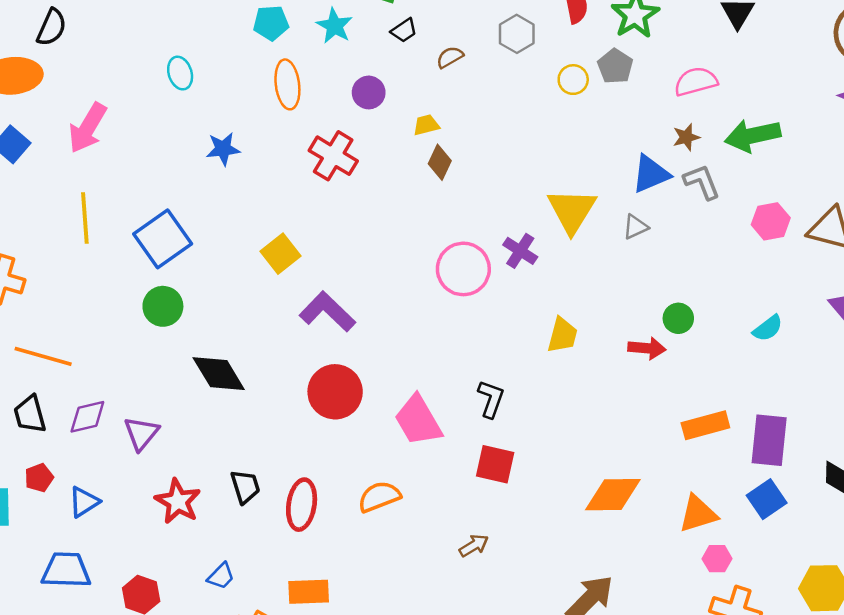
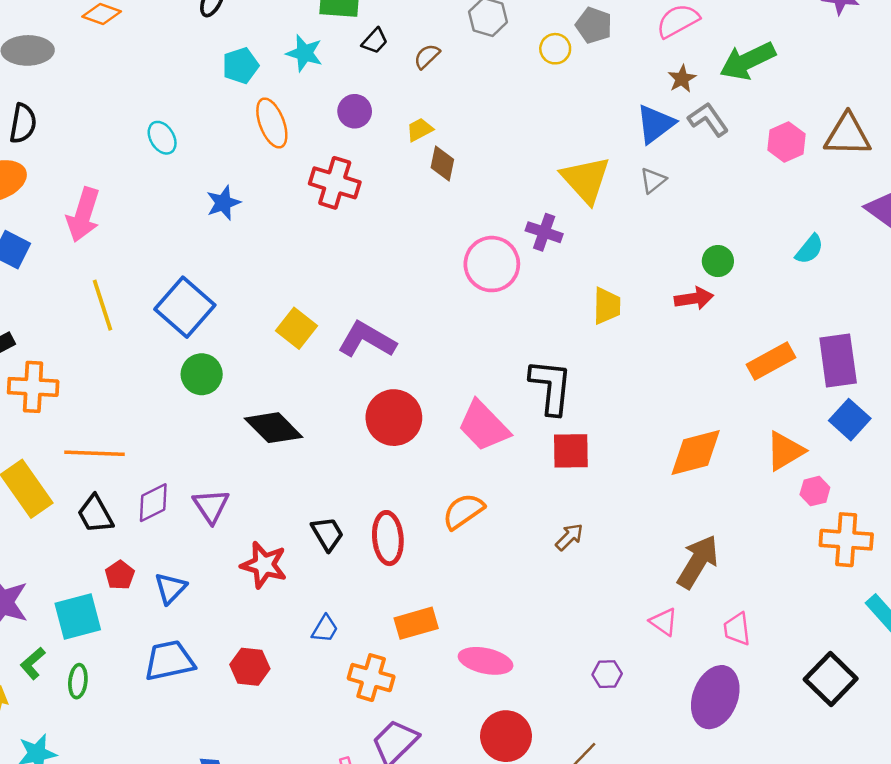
yellow square: (280, 254) -> (296, 328), moved
black L-shape: (491, 399) -> (551, 387), size x1.5

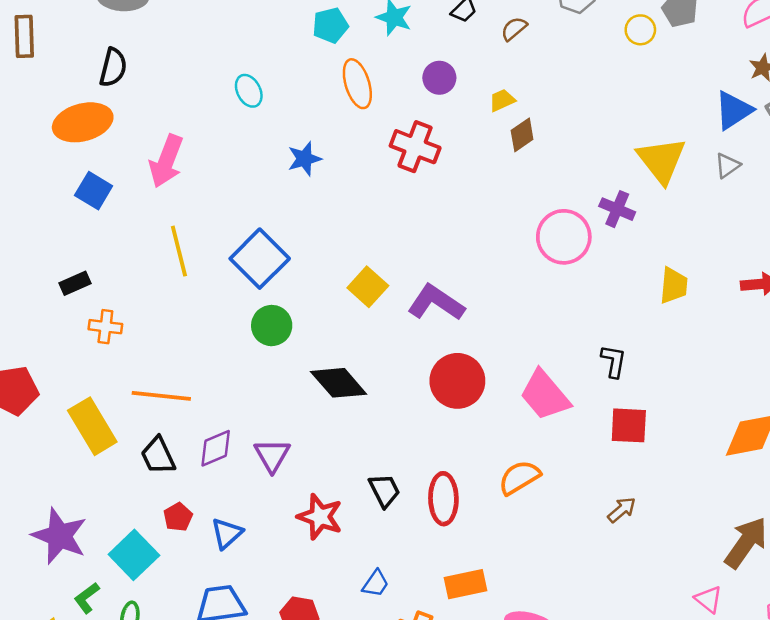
brown diamond: (442, 163) -> (522, 135), turned 40
orange cross: (33, 387) -> (105, 327), size x0.7
black L-shape: (551, 387) -> (613, 361), size x0.6
cyan square: (78, 616) -> (134, 555), turned -33

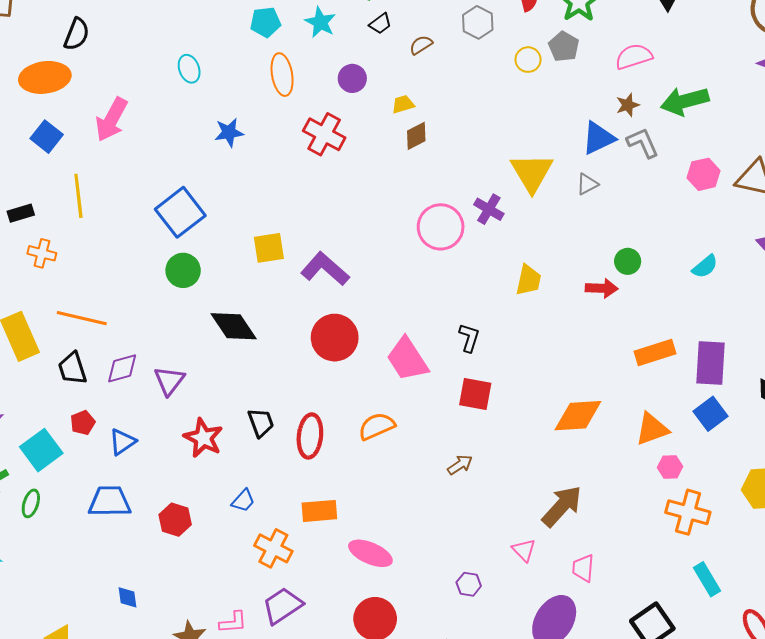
yellow line: (179, 251) -> (78, 196), moved
yellow square: (368, 287) -> (269, 248), turned 32

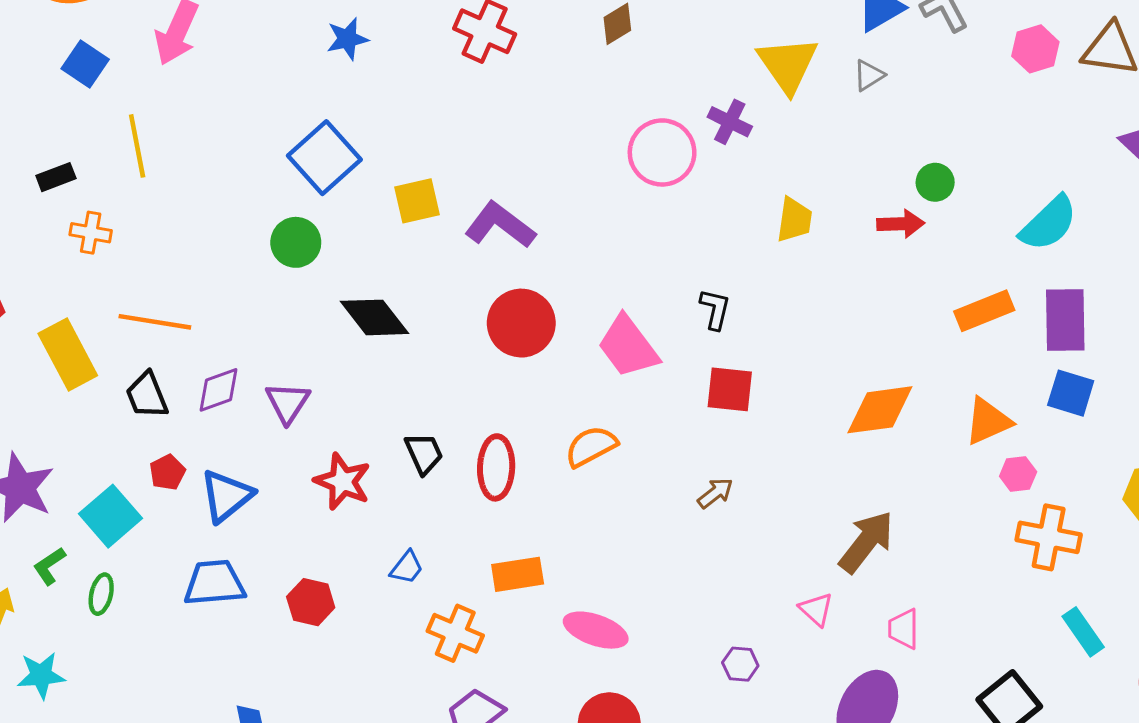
blue square: (180, 212) -> (324, 158), moved
cyan semicircle: (705, 267) -> (1049, 223), moved, size x1.6
blue square: (711, 414) -> (1071, 393), turned -32
blue triangle: (122, 442) -> (226, 496), size x1.4

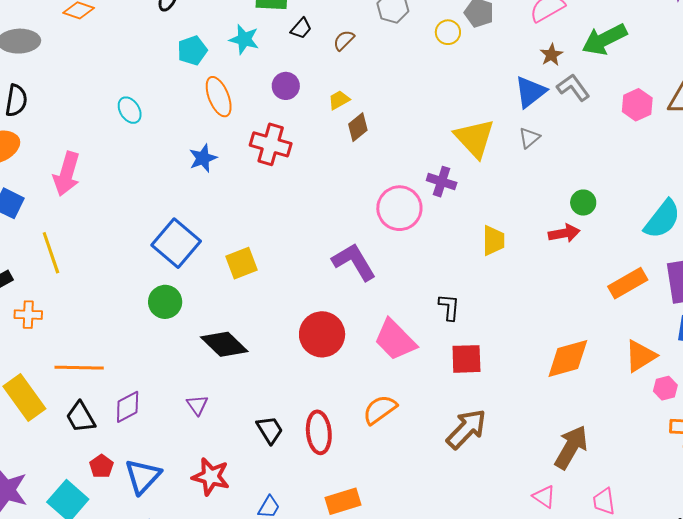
blue star: (347, 39) -> (203, 158), moved
purple L-shape: (500, 225) -> (354, 262), moved, turned 30
purple triangle: (288, 403) -> (197, 405), moved, size x0.7
red star: (343, 481) -> (211, 477), moved
brown arrow: (715, 493) -> (466, 429), size x1.8

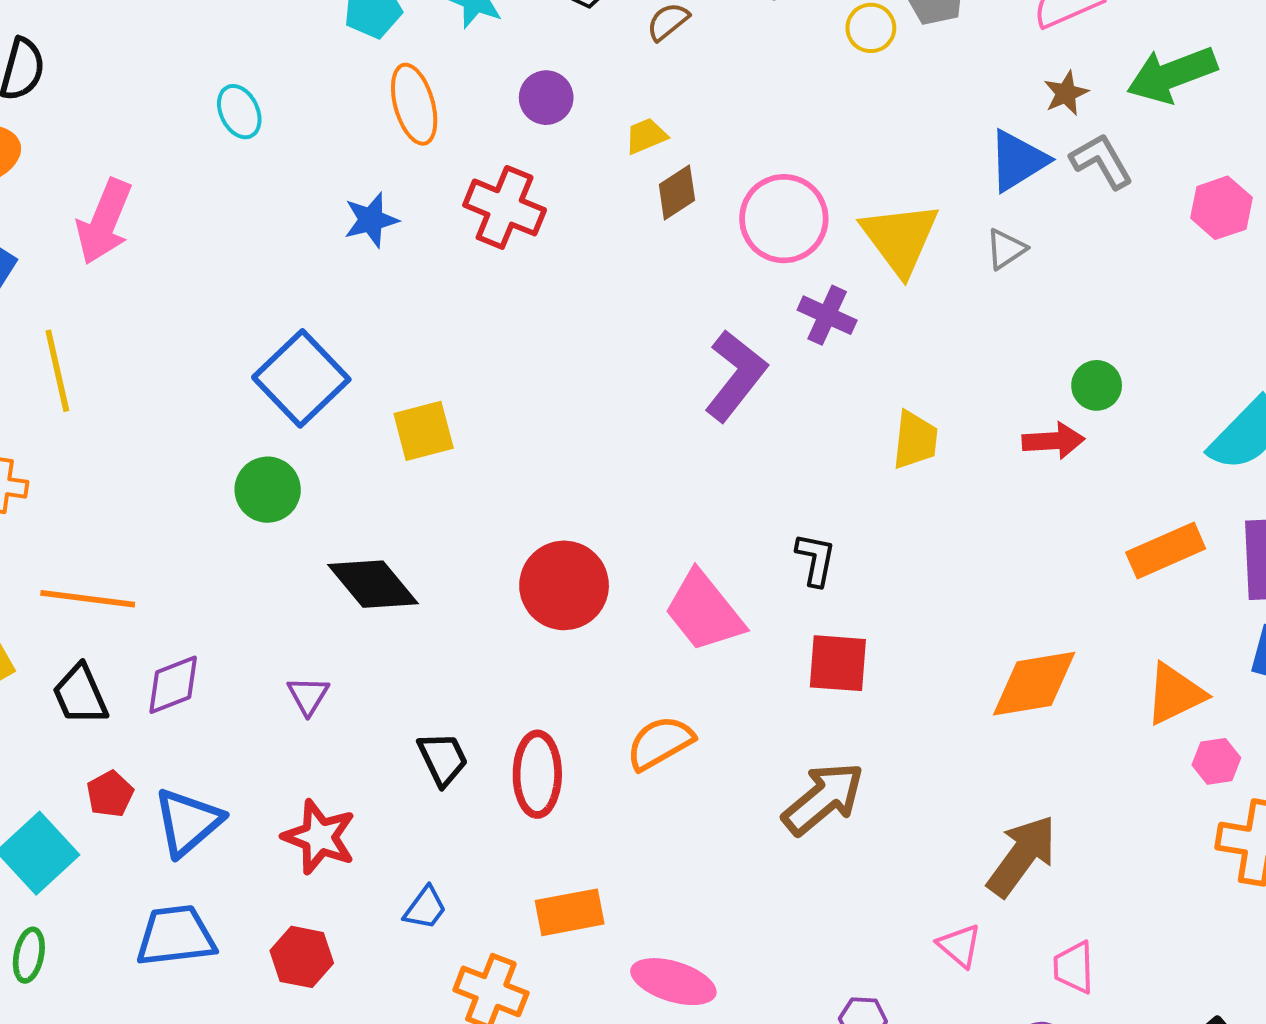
pink circle: (399, 208) -> (784, 219), moved
purple L-shape: (354, 262) -> (736, 376), moved, turned 63

